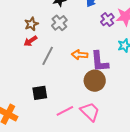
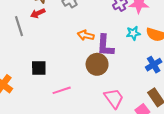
gray line: (48, 56) -> (19, 26), moved, turned -54
pink trapezoid: (90, 112) -> (114, 98), moved

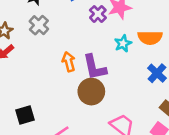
orange arrow: (86, 35) -> (69, 62), turned 77

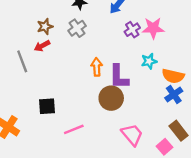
orange semicircle: (150, 38) -> (173, 76), moved

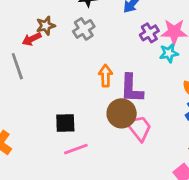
red arrow: (42, 46) -> (32, 39), moved
cyan star: (149, 61) -> (169, 53), moved
black square: (47, 106) -> (65, 123), moved
pink trapezoid: (132, 135) -> (139, 128), moved

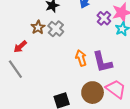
brown star: (46, 26) -> (38, 27), moved
brown circle: (122, 113) -> (93, 93), moved

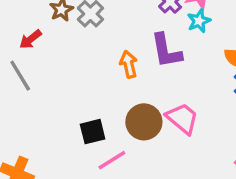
purple L-shape: (102, 62) -> (166, 51), moved

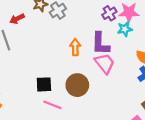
pink trapezoid: (182, 118) -> (105, 63), moved
pink line: (112, 160) -> (52, 105), turned 42

